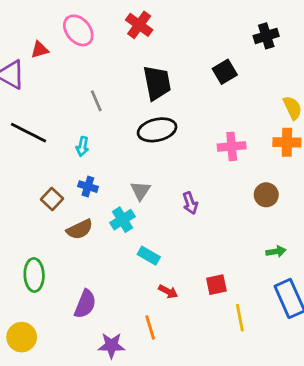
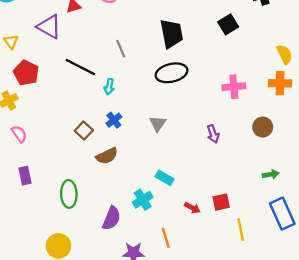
black line: (29, 133) -> (80, 67), moved
blue cross: (88, 187) -> (114, 120), turned 35
purple arrow: (190, 203) -> (213, 134), moved
cyan cross: (123, 220) -> (143, 200), moved
red arrow: (168, 292) -> (192, 208), moved

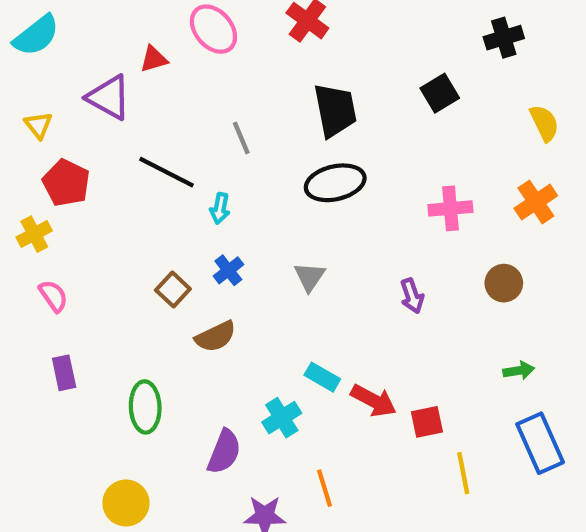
yellow semicircle: (285, 54) -> (544, 123), moved
orange cross: (280, 83) -> (536, 202), turned -35
red arrow: (192, 208) -> (374, 401), moved, size x1.5

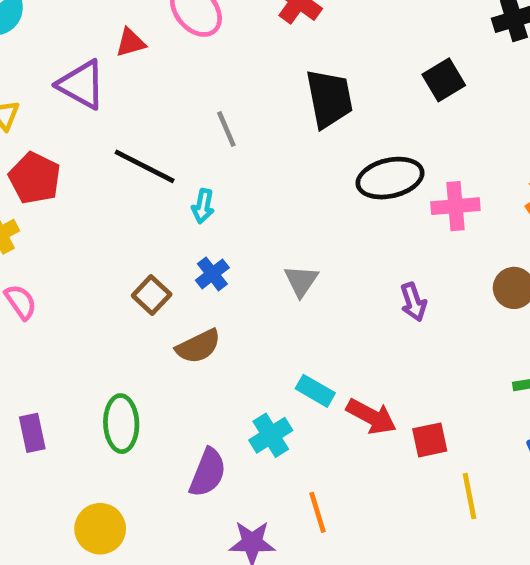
black ellipse: (335, 183) -> (390, 178), moved
purple rectangle: (64, 373) -> (32, 433), moved

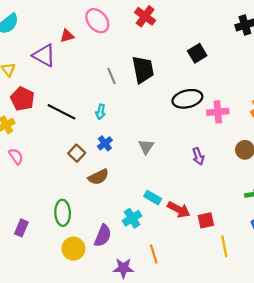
black square: (444, 80) -> (197, 53), moved
black trapezoid: (329, 99) -> (143, 70), moved
black line: (145, 166) -> (61, 112), moved
purple rectangle: (32, 433) -> (21, 228), moved, turned 35
yellow circle: (100, 529) -> (73, 249), moved

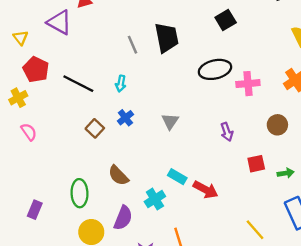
brown semicircle: (98, 177) -> (118, 175), moved, turned 72
red square: (206, 220) -> (256, 164), moved
yellow line: (224, 246) -> (255, 230), turned -30

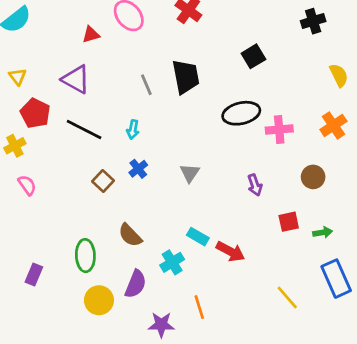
purple triangle: (59, 22) -> (76, 79), moved

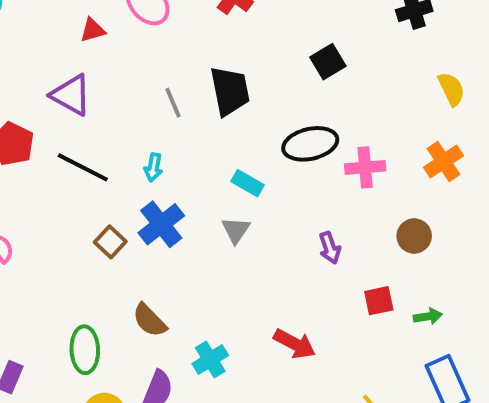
blue cross: (138, 169) -> (161, 224), size x1.6
cyan rectangle: (198, 237) -> (247, 183), moved

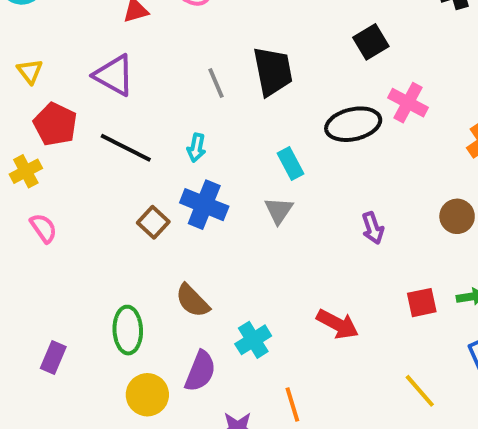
pink cross: (365, 167) -> (408, 103), moved, turned 33
cyan rectangle: (247, 183) -> (290, 163), turned 32
blue cross: (161, 224) -> (204, 205), turned -30
red square: (379, 301) -> (422, 303), moved

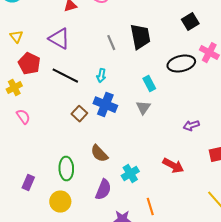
purple arrow: (373, 228) -> (191, 126), moved, turned 91
yellow circle: (147, 395) -> (60, 202), moved

